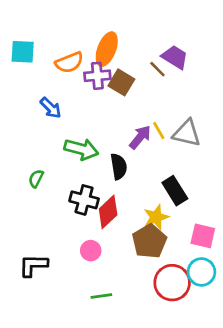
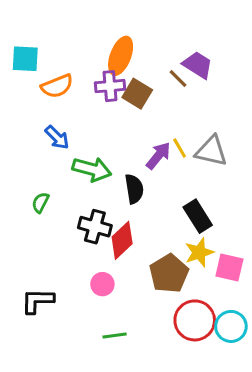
orange semicircle: (69, 62) -> (57, 86), moved
blue arrow: (51, 108) -> (57, 137), moved
yellow star: (156, 217) -> (199, 252), moved
cyan circle: (201, 272) -> (231, 326), moved

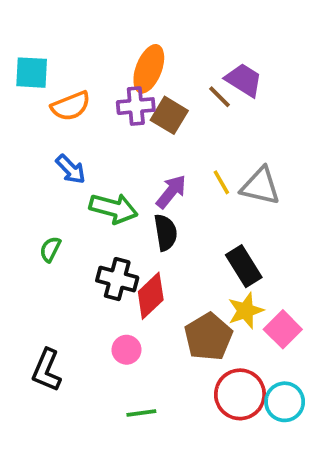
purple arrow: (158, 156) -> (171, 192), moved
pink square: (229, 267) -> (283, 329), turned 32
black L-shape: (37, 301) -> (47, 370), turned -68

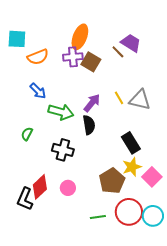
red diamond: (151, 296) -> (40, 187), moved
green line: (141, 413) -> (98, 217), moved

